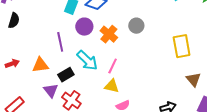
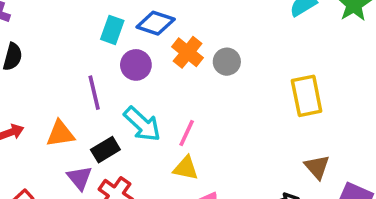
orange cross: (109, 34) -> (188, 52), moved
brown triangle: (193, 80) -> (317, 167), moved

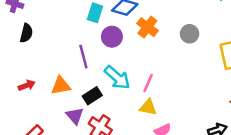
gray circle: (227, 62) -> (190, 34), moved

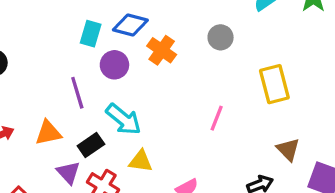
gray circle: (190, 34) -> (221, 37), moved
pink line: (148, 83) -> (217, 118), moved
yellow triangle: (148, 107) -> (141, 161), moved

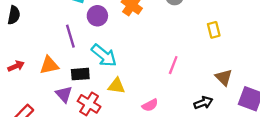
yellow rectangle: (274, 84) -> (214, 30), size x0.6
pink line: (217, 118) -> (173, 65), moved
black rectangle: (91, 145) -> (80, 74), turned 30

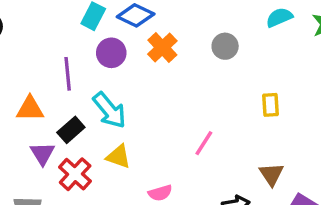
black rectangle: (80, 74) -> (71, 130), turned -48

